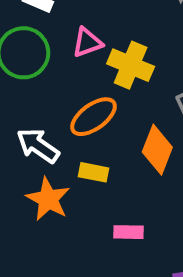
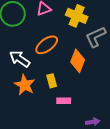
yellow cross: (131, 65) -> (77, 16), moved
yellow rectangle: (93, 172) -> (52, 81), moved, turned 64

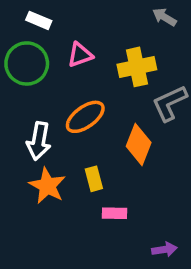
yellow cross: (77, 16) -> (137, 67), turned -35
white arrow: (20, 59) -> (39, 141), turned -115

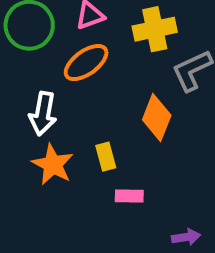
orange ellipse: (85, 117) -> (86, 63), moved

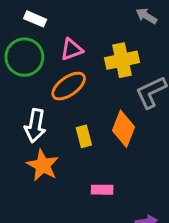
yellow rectangle: (106, 157) -> (84, 136), moved

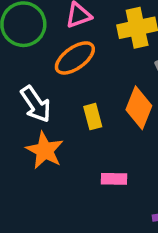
white arrow: (35, 126) -> (36, 104), turned -44

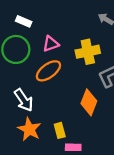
yellow rectangle: (93, 117) -> (60, 130), moved

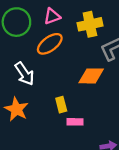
orange diamond: (89, 102) -> (91, 76), turned 70
orange star: (29, 129) -> (16, 109), moved

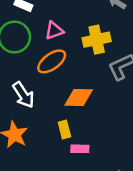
orange diamond: (91, 76) -> (79, 97), moved

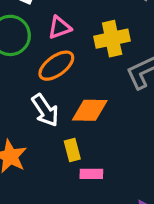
white arrow: (23, 95) -> (45, 110), moved

